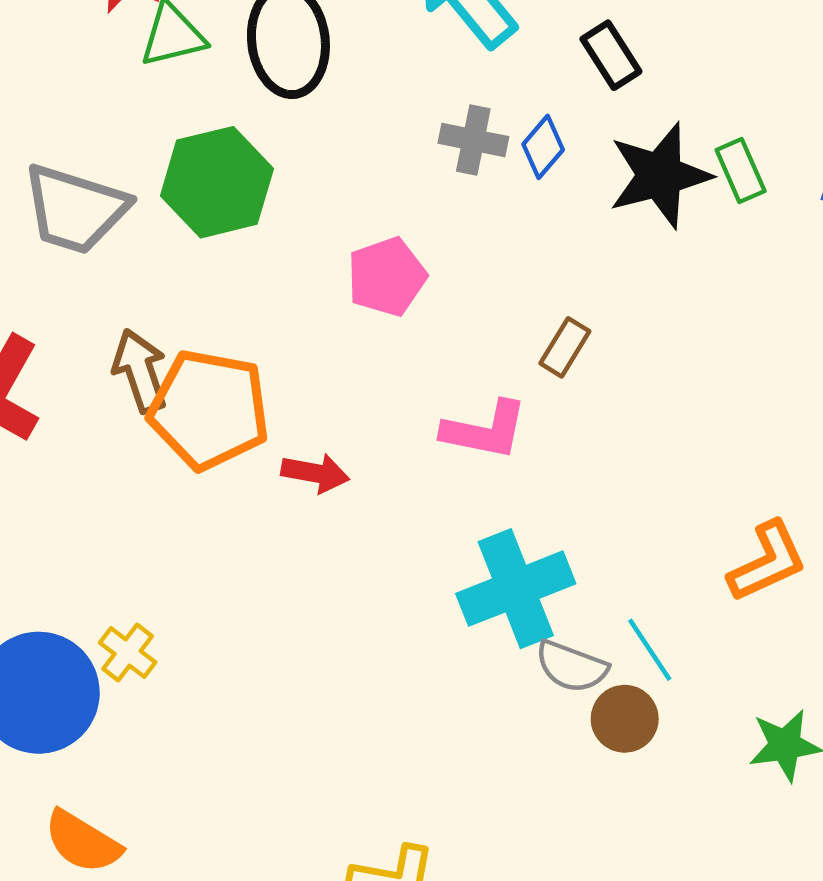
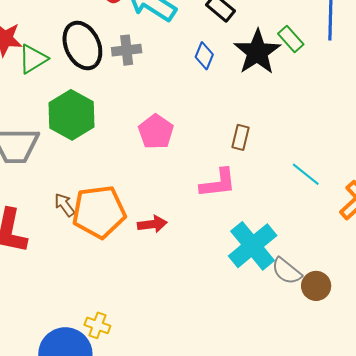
gray cross: (473, 140) -> (127, 50), moved
brown arrow: (140, 371) -> (65, 205), size x0.7
cyan line: (650, 650) -> (306, 174), moved
gray semicircle: (572, 666) -> (287, 271), turned 36

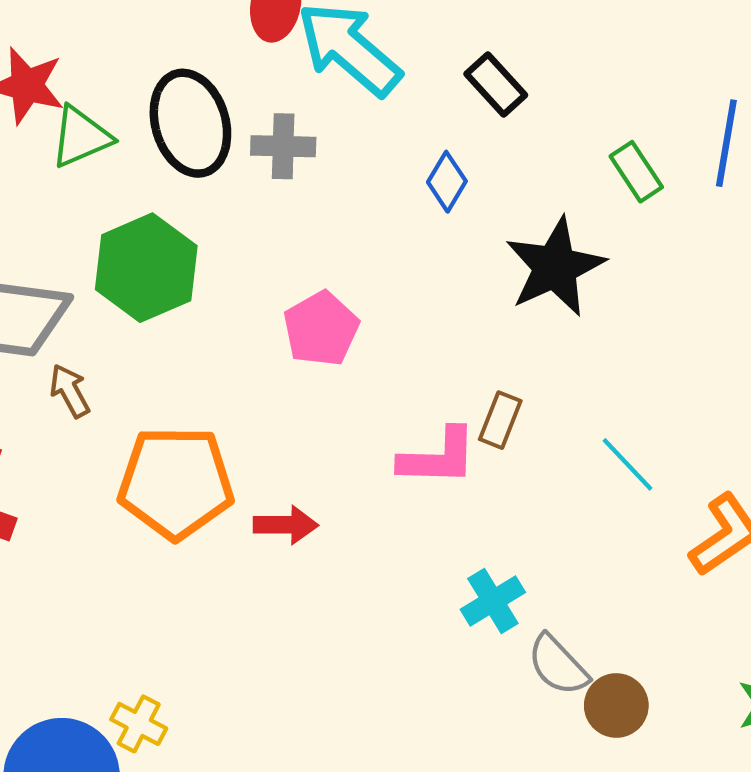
black star: (257, 52) -> (555, 267), moved
brown rectangle: (241, 137) -> (500, 420), moved
brown arrow: (65, 205) -> (70, 391), moved
cyan cross: (253, 246) -> (493, 601), size x0.6

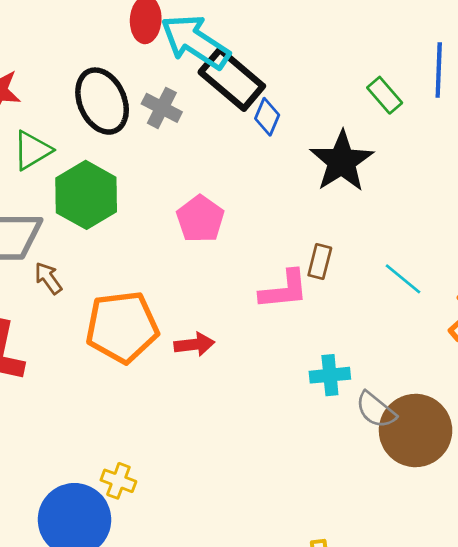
black rectangle: (496, 84) -> (232, 79), moved, size x1.6
green triangle: (81, 137) -> (32, 150), moved
gray cross: (283, 146) -> (162, 108), turned 33
cyan cross: (493, 601) -> (330, 375), turned 33
brown circle: (616, 706) -> (416, 431), size x1.8

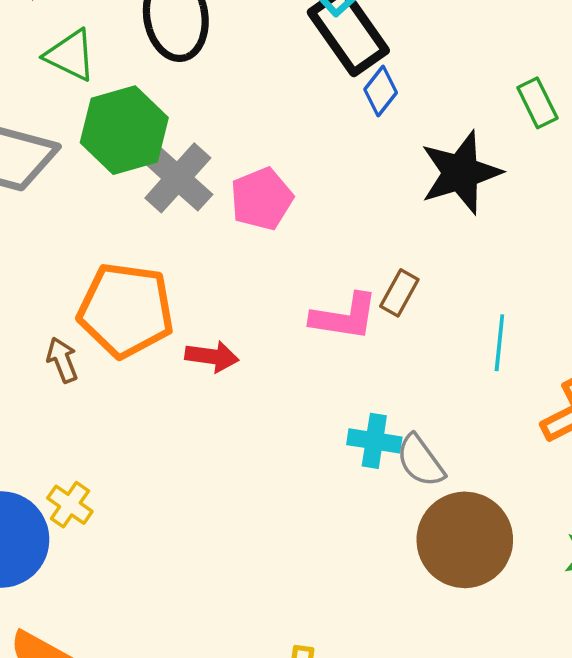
gray cross: (162, 108) -> (178, 178), moved, size x1.4
green triangle: (32, 150) -> (70, 55), turned 42
brown arrow: (48, 278) -> (62, 360), moved
cyan line: (403, 279) -> (499, 343), turned 42
gray semicircle: (376, 410) -> (420, 461), moved

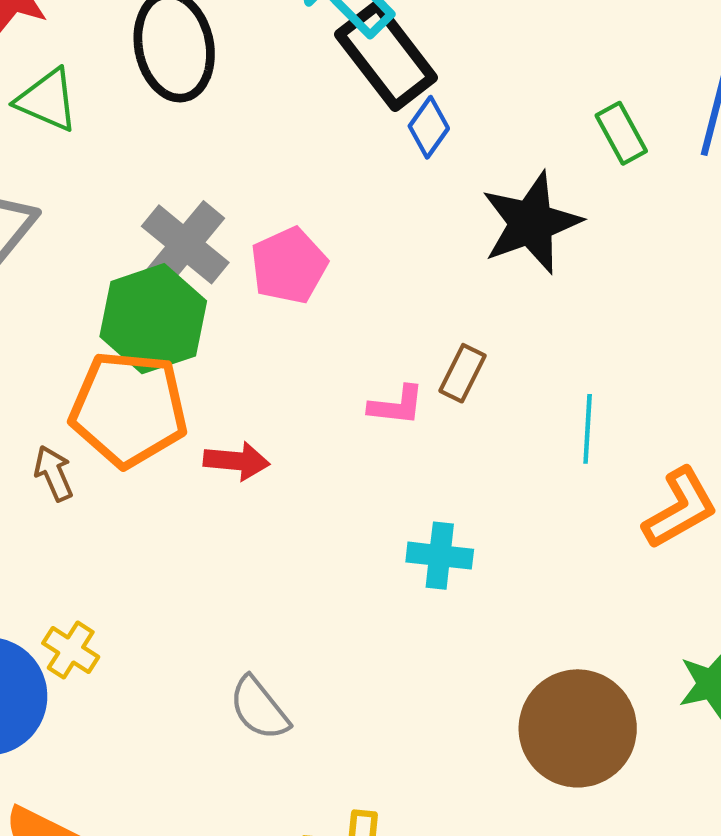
green hexagon: (124, 130) -> (153, 319), moved
pink L-shape: (344, 317) -> (396, 405), size x0.7
gray semicircle: (420, 461) -> (259, 708), moved
brown circle: (465, 540) -> (578, 728), moved

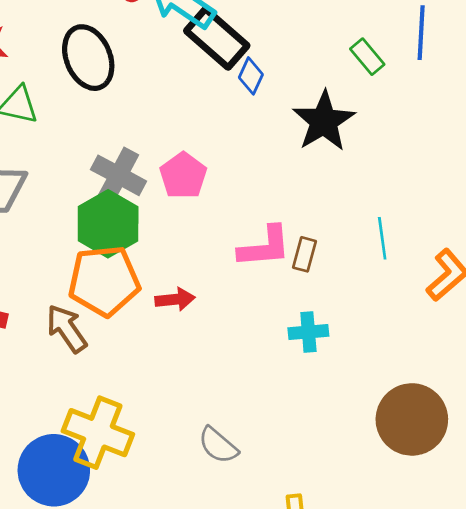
brown rectangle: (463, 373) -> (305, 254), moved
pink L-shape: (396, 405) -> (265, 247), size x1.6
brown arrow: (54, 473) -> (67, 328), size x1.5
yellow cross: (71, 650) -> (98, 433), size x2.0

